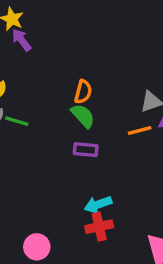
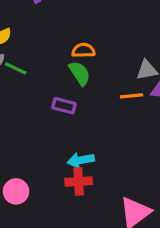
orange semicircle: (83, 92) -> (83, 50), turned -115
purple rectangle: (86, 150) -> (64, 106), moved

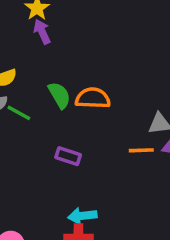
orange semicircle: (83, 50) -> (93, 98), size x1.4
green semicircle: (80, 73) -> (59, 95), moved

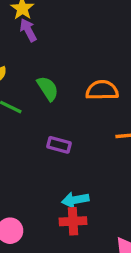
orange semicircle: (93, 98) -> (102, 90), moved

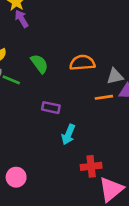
cyan arrow: (75, 200) -> (68, 134), moved, turned -54
red cross: (73, 221) -> (91, 166), moved

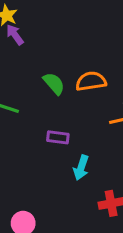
green semicircle: (39, 64) -> (54, 83), moved

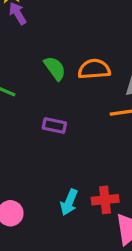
cyan arrow: (81, 168) -> (69, 202), moved

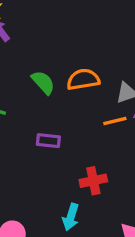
red cross: (105, 200) -> (93, 181), moved

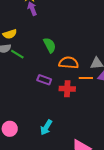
orange semicircle: (83, 79) -> (69, 63), moved
red cross: (93, 181) -> (67, 89), moved

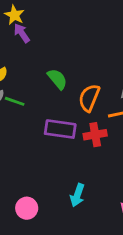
orange semicircle: (69, 63) -> (89, 98), turned -60
purple rectangle: (44, 80) -> (60, 129), size x1.5

